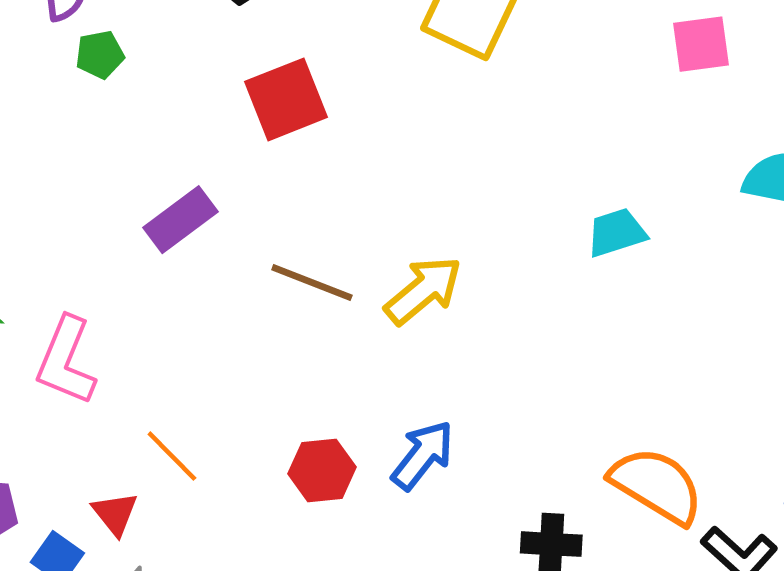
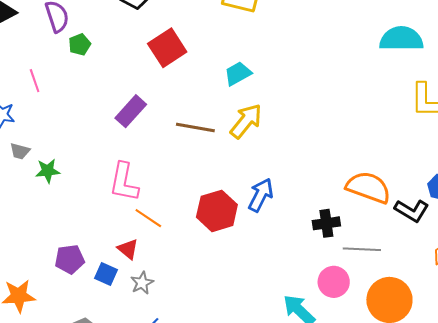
cyan trapezoid: (616, 233) -> (238, 74), moved
pink L-shape: (66, 361) -> (124, 182), moved
red hexagon: (322, 470) -> (217, 211), size x1.4

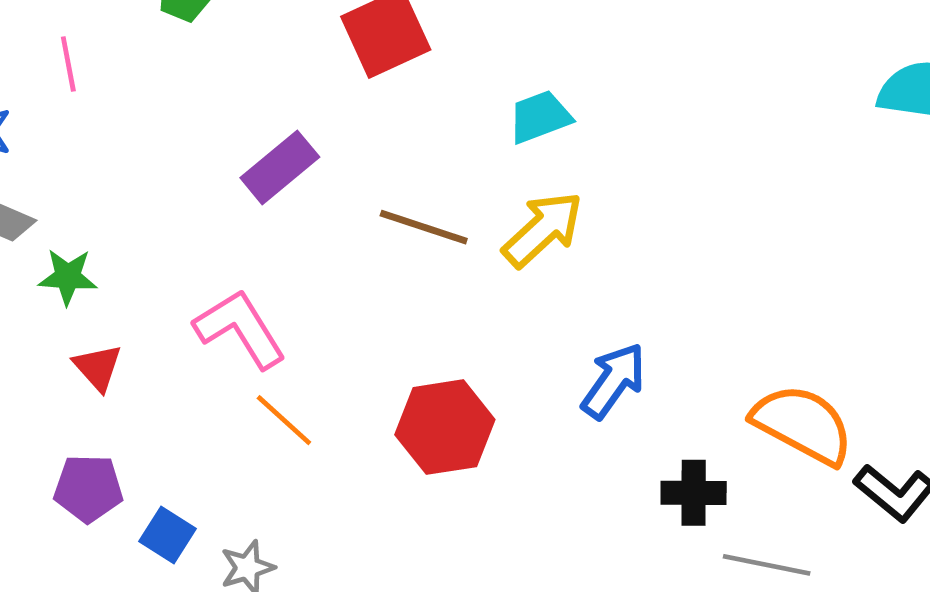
pink L-shape: (124, 182) -> (240, 329), turned 129
blue arrow: (261, 195) -> (614, 381), moved
red triangle: (128, 249) -> (98, 367), moved

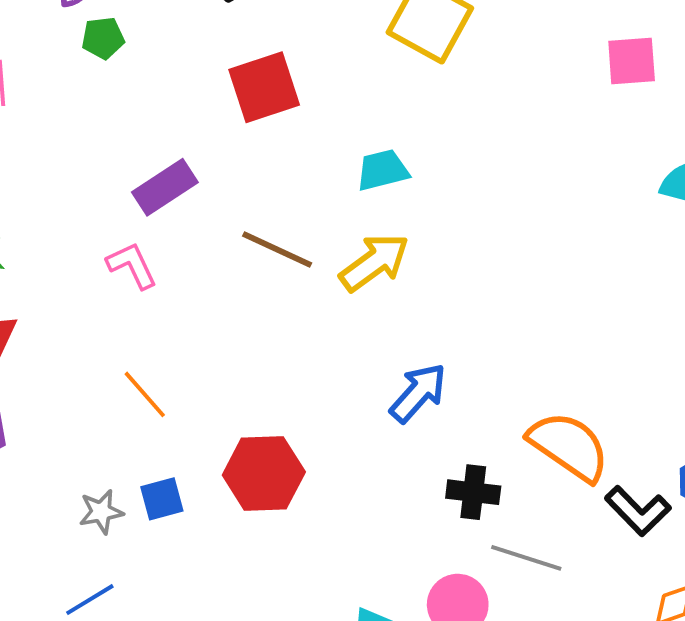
pink L-shape: (240, 329) -> (132, 265), moved, size x0.7
red hexagon: (445, 427) -> (264, 474), moved
blue square: (167, 535) -> (162, 499), moved, turned 36

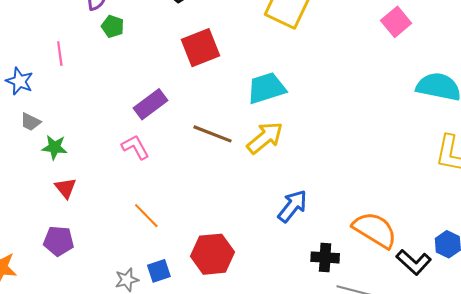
green pentagon: (103, 38) -> (113, 26), turned 30
pink square: (632, 61) -> (396, 22), turned -32
cyan trapezoid: (383, 170) -> (266, 88), size x1.4

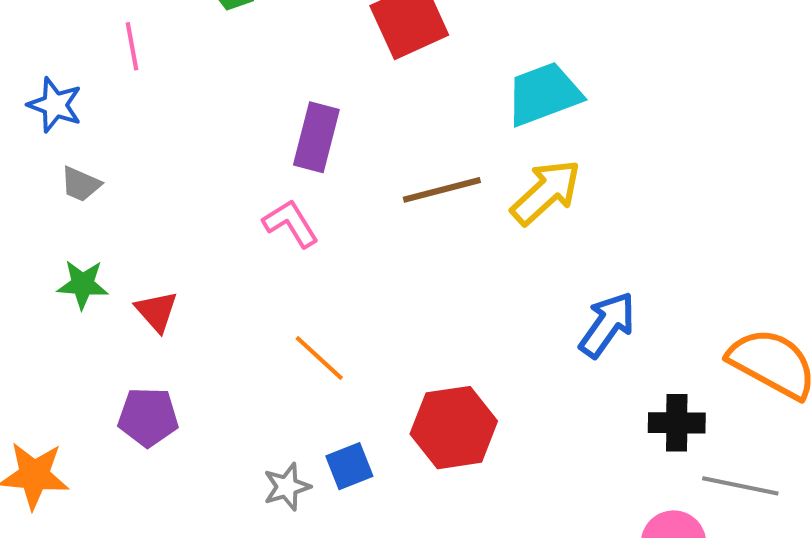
purple rectangle: (151, 104) -> (316, 137), turned -36
brown line: (213, 134) -> (442, 190), turned -33
green star: (55, 147) -> (83, 284), moved

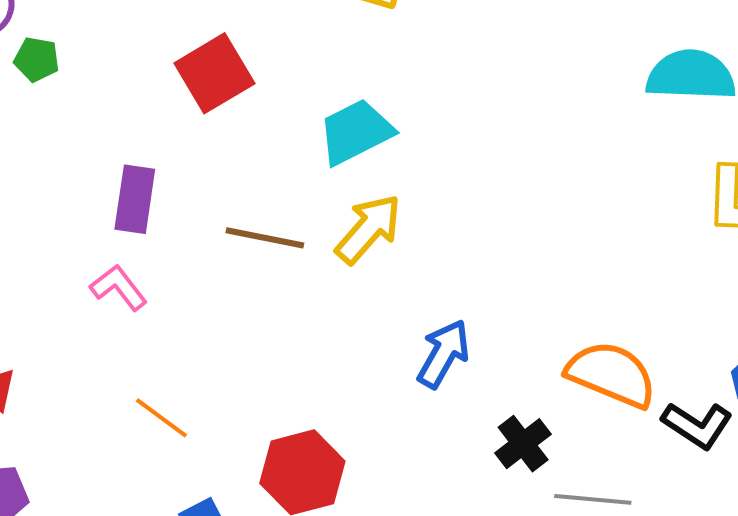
brown line: (442, 190) -> (265, 238), turned 32
black cross: (677, 423) -> (523, 444), turned -32

